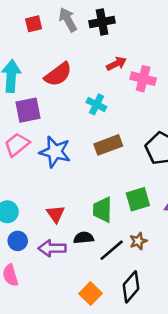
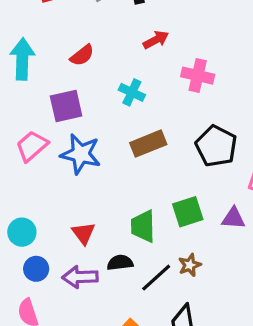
red semicircle: (58, 74) -> (82, 55), size x0.7
pink cross: (143, 79) -> (198, 76), moved
purple square: (28, 110) -> (66, 106), moved

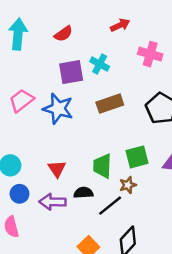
purple square: (66, 106) -> (71, 72), moved
brown star: (190, 265) -> (128, 185), moved

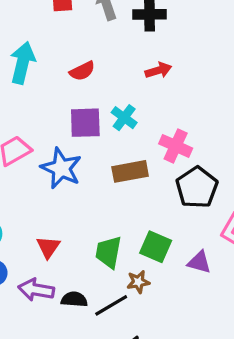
pink cross: (150, 54) -> (176, 146), moved
green square: (137, 157) -> (156, 247), turned 30
black semicircle: (83, 193) -> (74, 299), moved

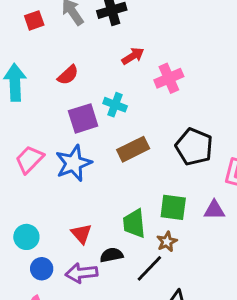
pink cross: (176, 146) -> (169, 78), moved, turned -32
blue star: (61, 168) -> (74, 163), turned -30
black semicircle: (74, 299) -> (111, 255), moved

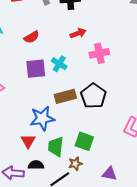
black pentagon: (194, 147) -> (93, 96), moved
blue star: (74, 163) -> (42, 118), moved
purple triangle: (214, 210) -> (109, 174), moved
red triangle: (81, 234) -> (28, 141), moved

